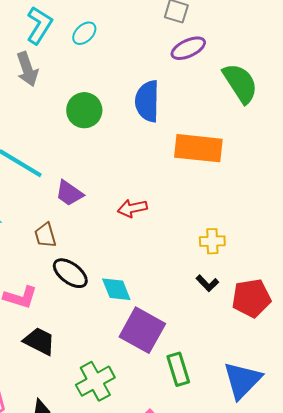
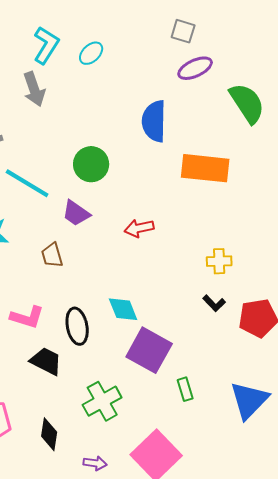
green circle: (84, 110) -> (91, 164), moved
black ellipse: (70, 273) -> (77, 326), moved, turned 42
green rectangle: (178, 369) -> (185, 389), size x0.7

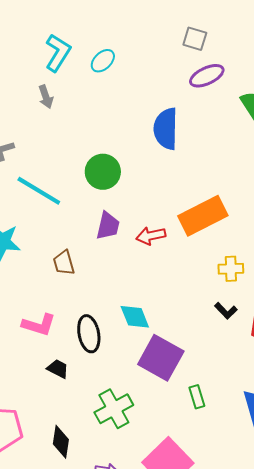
gray arrow: (34, 89) -> (46, 97), size x0.7
orange rectangle: (205, 168) -> (203, 216), moved, turned -33
purple trapezoid: (76, 213) -> (108, 226), moved, turned -112
black trapezoid: (46, 361) -> (58, 369), size x0.7

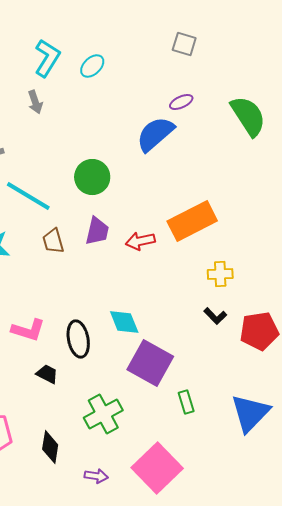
purple ellipse: (207, 76) -> (181, 102), moved, size x0.7
blue semicircle: (166, 129) -> (155, 134), turned 48
brown trapezoid: (64, 263) -> (53, 241), moved

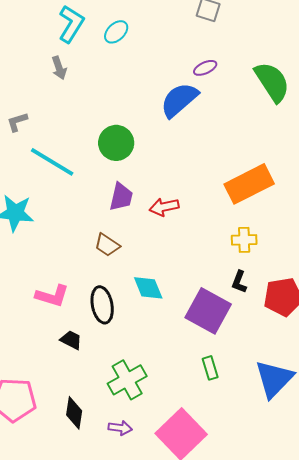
orange rectangle: (192, 221) -> (249, 184), moved
brown trapezoid: (53, 241) -> (107, 245), moved, turned -40
black L-shape: (215, 316) -> (239, 282), turned 65
purple square: (150, 363) -> (208, 311), moved
purple arrow: (96, 476) -> (120, 428), moved

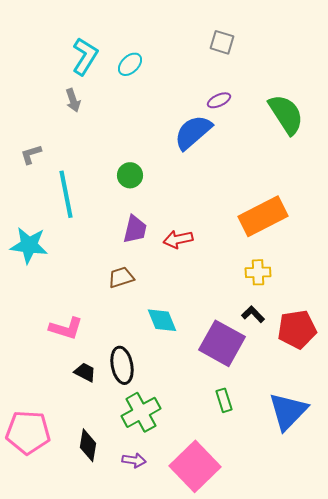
green circle: (116, 143) -> (130, 175), size x0.7
cyan line: (52, 162) -> (66, 194), turned 48
brown trapezoid: (107, 245) -> (121, 277), turned 128
black L-shape: (239, 282) -> (253, 314), turned 115
black ellipse: (102, 305) -> (122, 365), moved

